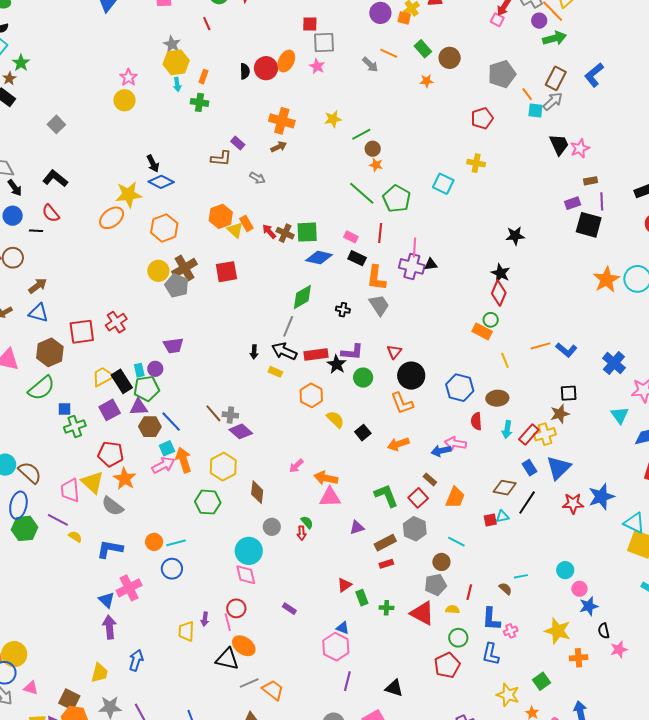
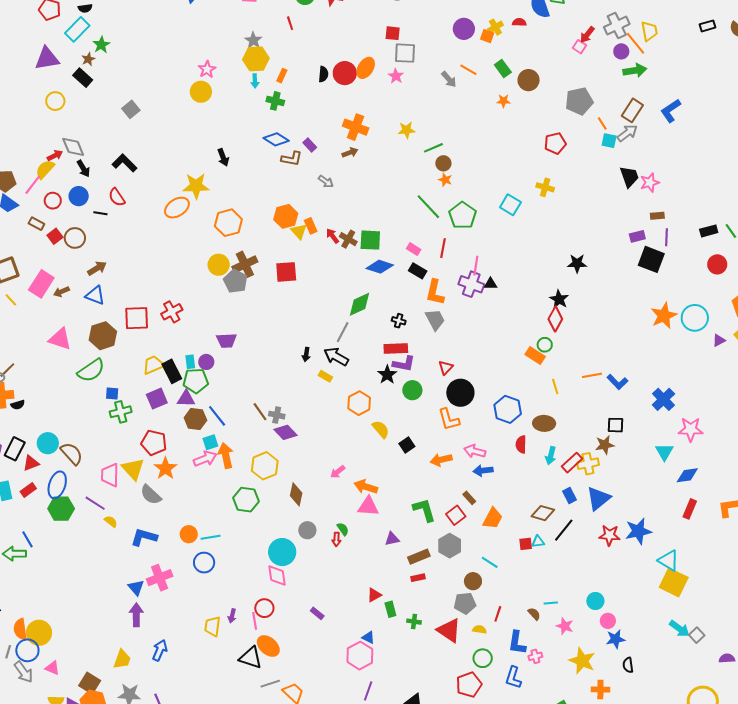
blue diamond: (161, 182) -> (276, 139), moved
red rectangle: (316, 355) -> (396, 349), moved
pink arrow: (455, 443) -> (475, 451), moved
pink star: (619, 649) -> (565, 626), moved, turned 30

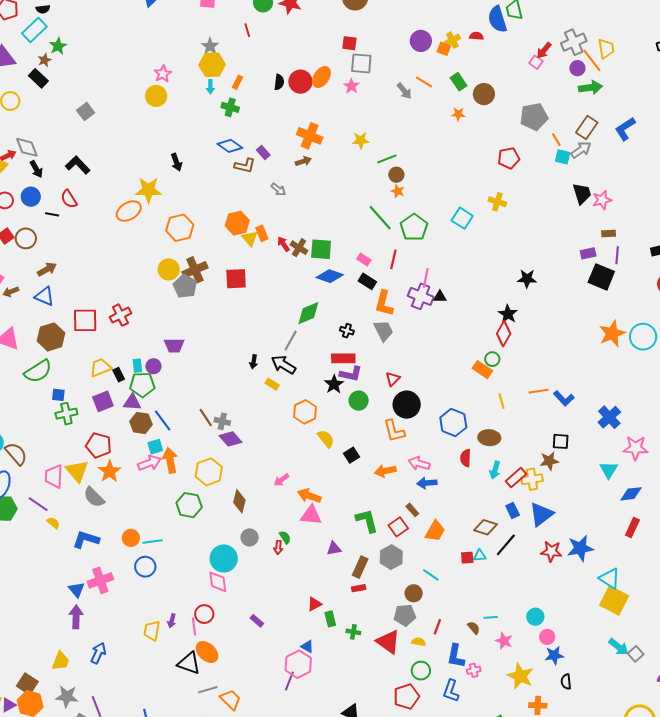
black rectangle: (172, 371) -> (119, 375), size x0.6
brown rectangle: (419, 557) -> (360, 567), turned -45
purple line: (368, 691) -> (289, 681), moved

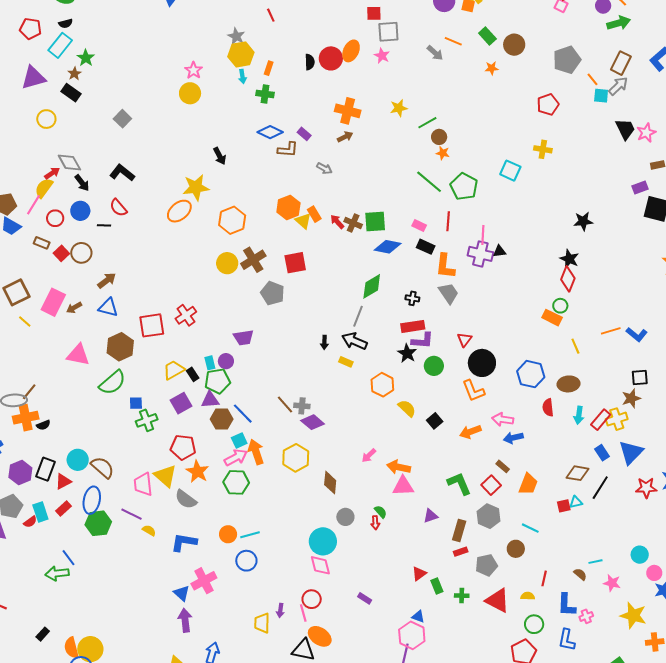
gray pentagon: (185, 286) -> (273, 293), moved
green hexagon: (189, 505) -> (236, 482), moved
gray pentagon: (405, 615) -> (486, 565), moved

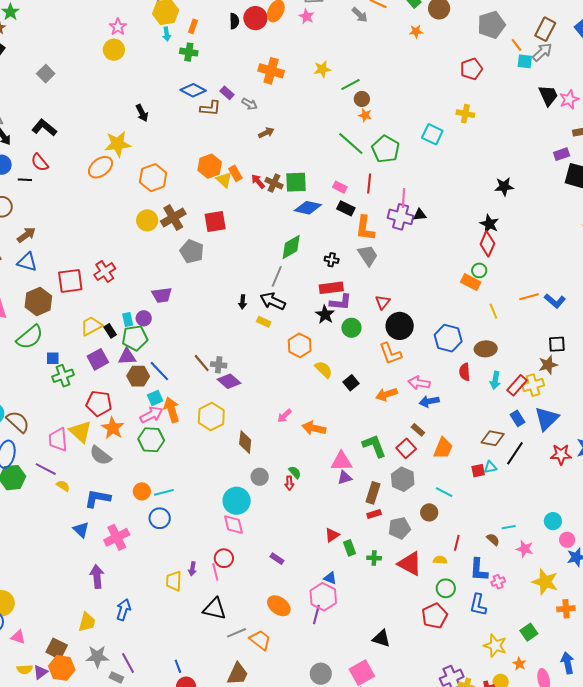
brown arrow: (345, 137) -> (266, 133), moved
gray arrow: (324, 168) -> (250, 104), moved
pink triangle: (403, 486) -> (341, 461), moved
blue triangle: (182, 593) -> (81, 530), moved
orange ellipse: (320, 636) -> (279, 606), moved

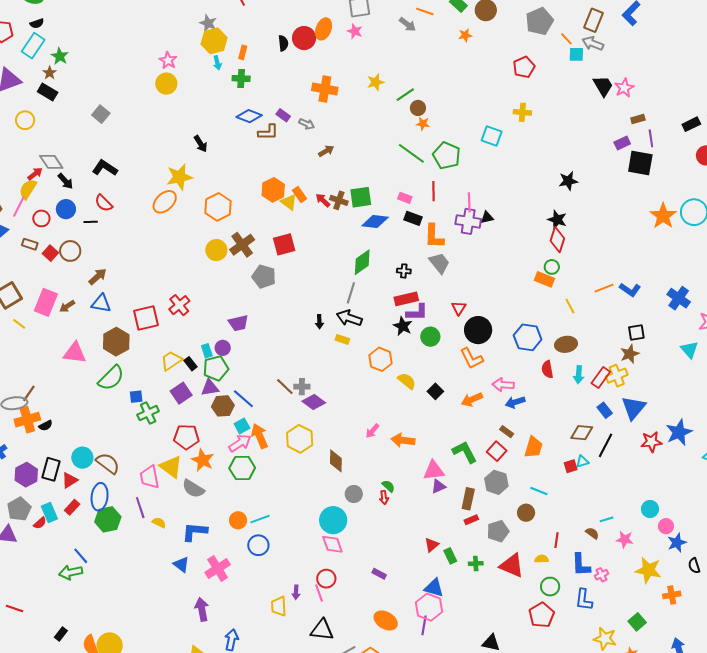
gray arrow: (542, 52) -> (593, 43), turned -110
purple line: (46, 469) -> (140, 508), turned 50
blue triangle: (330, 578) -> (434, 588), size x1.5

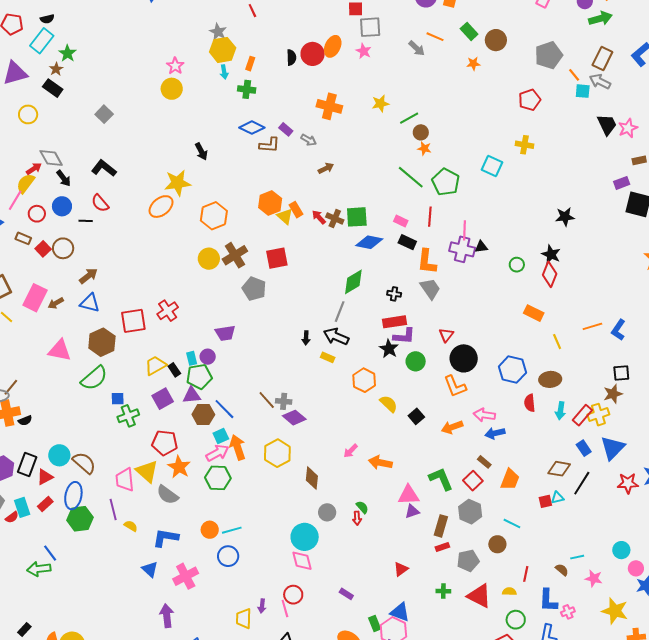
green circle: (552, 267) -> (517, 265), moved
blue L-shape: (630, 290) -> (618, 330), turned 85
green rectangle: (450, 556) -> (375, 623), moved

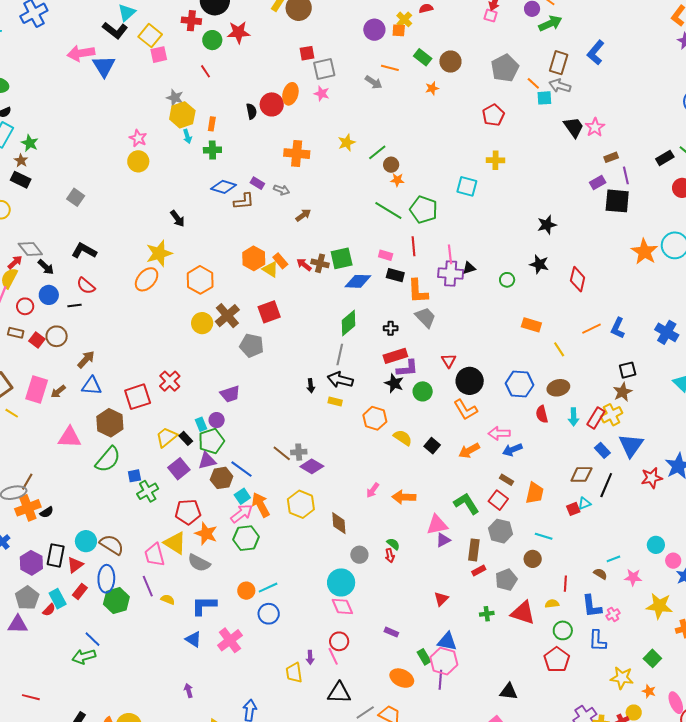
red diamond: (550, 274) -> (578, 279), moved
purple arrow: (167, 616) -> (188, 690), moved, size x0.6

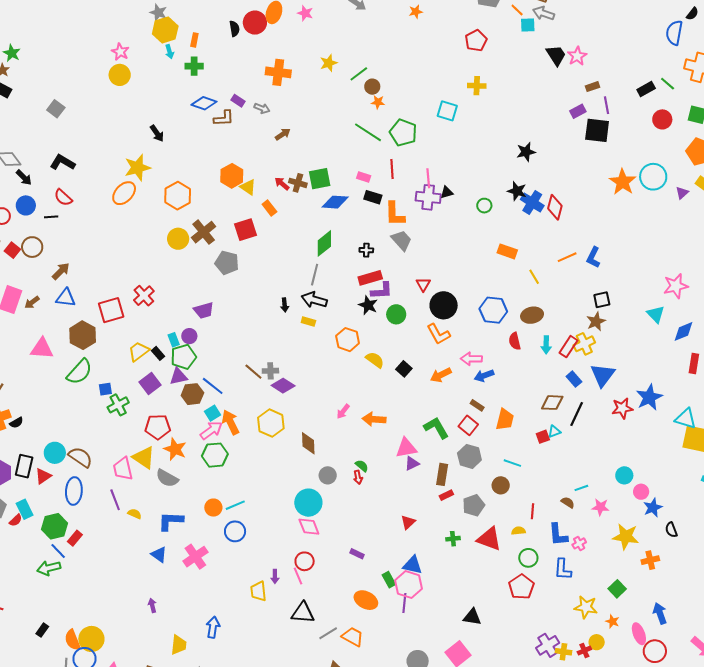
orange rectangle: (280, 261) -> (269, 208), moved
blue cross: (667, 332) -> (532, 203), moved
red rectangle: (80, 591) -> (75, 538), moved
green hexagon: (116, 601) -> (54, 526), moved

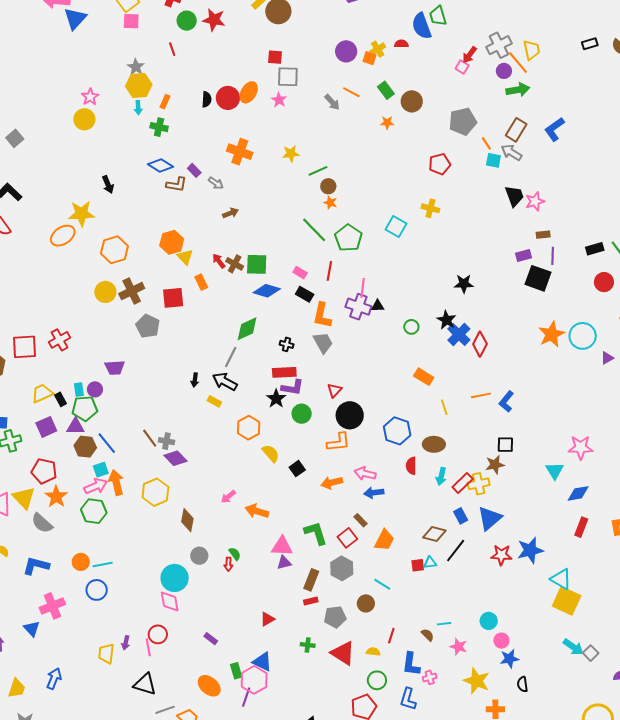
orange L-shape: (438, 334) -> (338, 442), turned -80
blue triangle: (159, 554) -> (32, 629), moved

